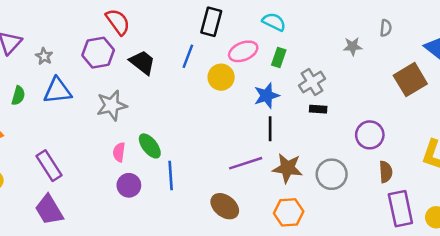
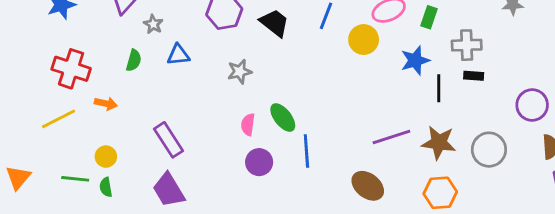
gray star: (44, 56) -> (153, 24), moved
gray cross: (312, 82) -> (467, 45), turned 30
blue triangle: (58, 91) -> (178, 55), size x0.7
gray star: (112, 105) -> (240, 72), size x0.7
black line: (270, 129) -> (439, 88), moved

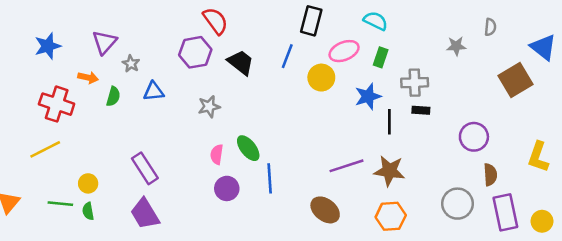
orange arrow: (106, 104) -> (88, 78), moved
gray circle: (489, 150) -> (457, 204), moved

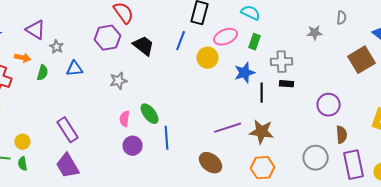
purple triangle: (104, 42) -> (36, 30), turned -40

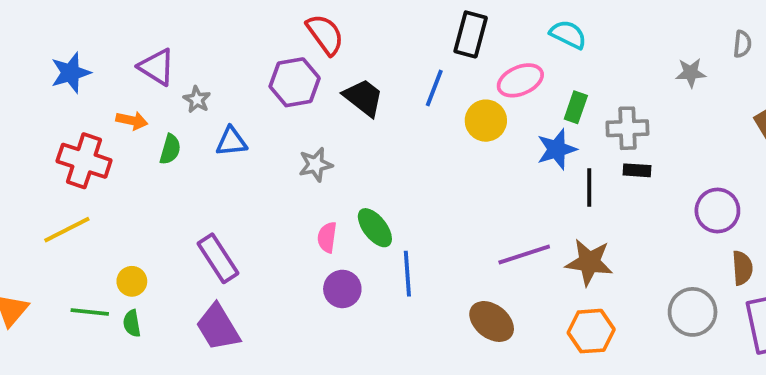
green rectangle: (255, 42) -> (576, 107), moved

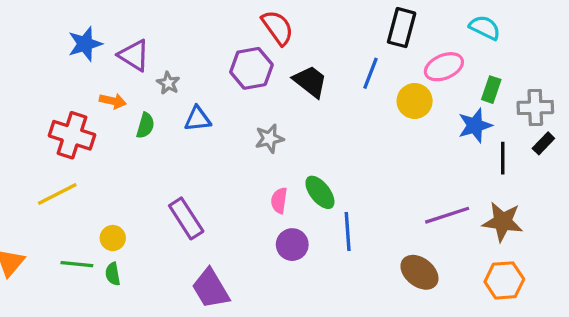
blue star: (71, 73) -> (85, 44), moved
black rectangle: (637, 170) -> (543, 143), turned -50
purple trapezoid: (218, 327) -> (211, 289), moved

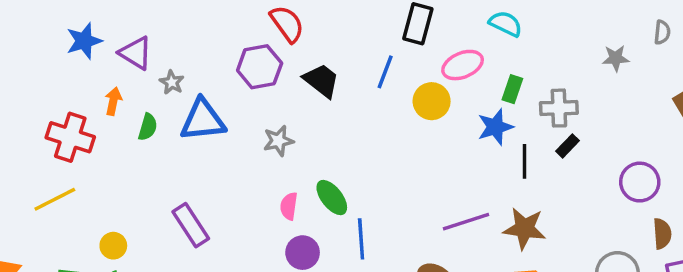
orange arrow: (113, 101) -> (113, 101), turned -90
blue triangle: (198, 119) -> (203, 120), size x1.6

